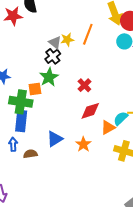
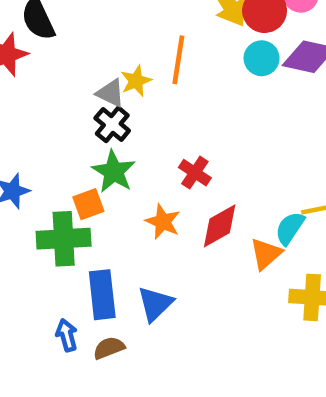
blue rectangle: (21, 121) -> (102, 295), moved
orange star: (83, 144) -> (163, 222), moved

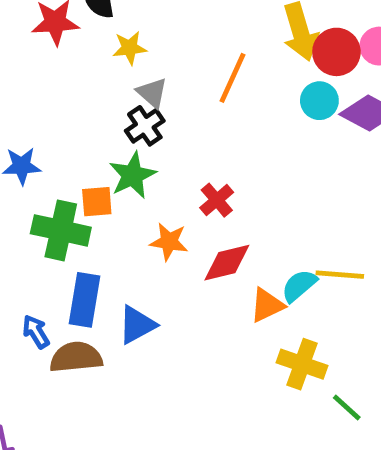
yellow star: (136, 81) -> (130, 48), moved
orange star: (163, 222) -> (169, 242), turned -30
blue arrow: (67, 335) -> (36, 332), turned -32
brown semicircle: (109, 348) -> (76, 357), size x1.5

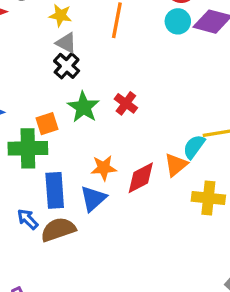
yellow star: (130, 48) -> (60, 15), moved, turned 30
green star: (132, 175) -> (83, 107), moved
orange star: (169, 242) -> (104, 168), moved
red diamond: (227, 263) -> (141, 178), moved

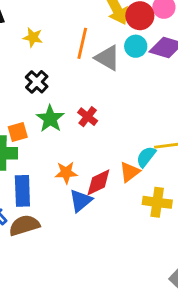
gray triangle: (66, 43) -> (108, 58), moved, size x1.4
blue triangle: (93, 198) -> (81, 201), moved

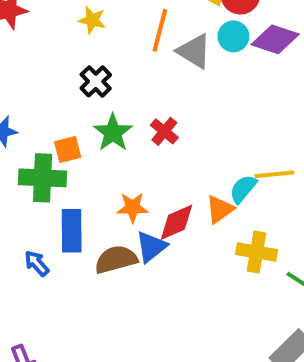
brown semicircle: (24, 225) -> (116, 259), moved

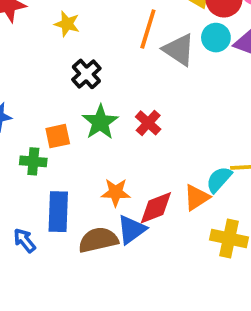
yellow star: (92, 20) -> (67, 24), moved
green cross: (43, 178) -> (33, 161), size x0.6

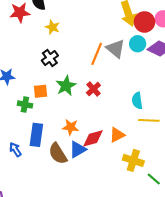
orange line: (148, 29) -> (97, 54), moved
black cross: (86, 74) -> (50, 58), moved
cyan semicircle: (219, 179) -> (137, 101), moved, turned -56
brown semicircle: (98, 240) -> (58, 154), turned -115

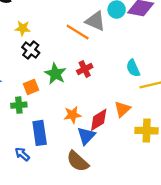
yellow star: (52, 27) -> (23, 28), moved
orange line: (97, 54) -> (78, 32), turned -65
red cross: (93, 89) -> (85, 69), turned 32
brown semicircle: (58, 154) -> (78, 161), moved

